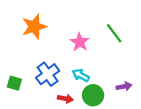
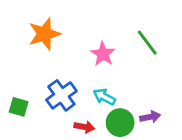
purple arrow: (124, 86) -> (150, 117), moved

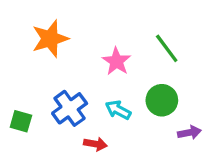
purple arrow: (150, 117) -> (189, 133), moved
green circle: (120, 123) -> (162, 100), moved

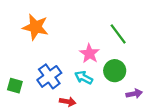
orange star: (50, 39) -> (36, 27), turned 30
pink star: (116, 61) -> (89, 53), moved

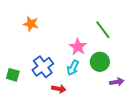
orange star: (36, 27) -> (31, 24), size x0.7
cyan arrow: (84, 78) -> (73, 68), turned -91

